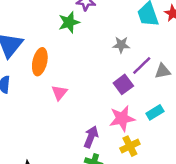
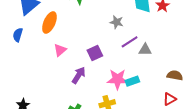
purple square: (123, 84) -> (95, 53), moved
pink star: (122, 118) -> (118, 79), moved
purple arrow: (91, 137) -> (79, 75), moved

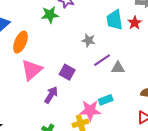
pink triangle: (60, 50) -> (32, 70), size x1.6
purple square: (95, 53) -> (67, 72), turned -35
pink star: (118, 79) -> (90, 110), moved

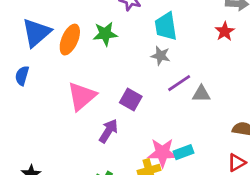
green star: (50, 15) -> (105, 34), moved
cyan trapezoid: (115, 20) -> (166, 26), moved
orange ellipse: (20, 42) -> (70, 40), moved
cyan rectangle: (106, 100) -> (184, 152), moved

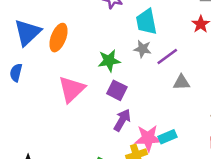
green star: (105, 34) -> (109, 61), moved
purple line: (179, 83) -> (167, 57), moved
purple arrow: (108, 131) -> (122, 120), moved

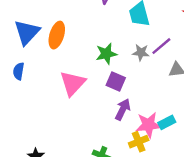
gray star: (143, 49) -> (141, 53), moved

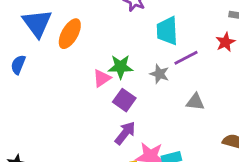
blue triangle: (27, 32) -> (37, 23), turned -32
purple line: (161, 46) -> (186, 58), moved
pink triangle: (73, 83) -> (102, 78), moved, size x0.6

